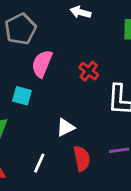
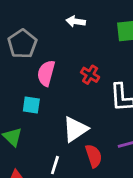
white triangle: (66, 127) -> (75, 129), size x1.5

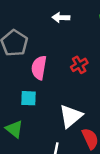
red cross: (90, 75) -> (79, 65), turned 35

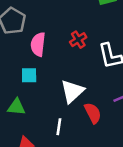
green triangle: (14, 129) -> (16, 107), turned -30

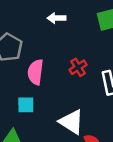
white triangle: (72, 91) -> (71, 122), turned -45

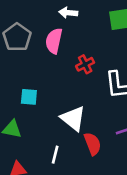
pink semicircle: (35, 72) -> (54, 41), moved

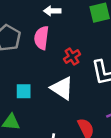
white triangle: (73, 118) -> (62, 88), moved

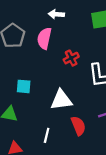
white triangle: (62, 88) -> (61, 100), moved, turned -45

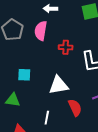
red cross: (71, 58) -> (66, 47), turned 32

